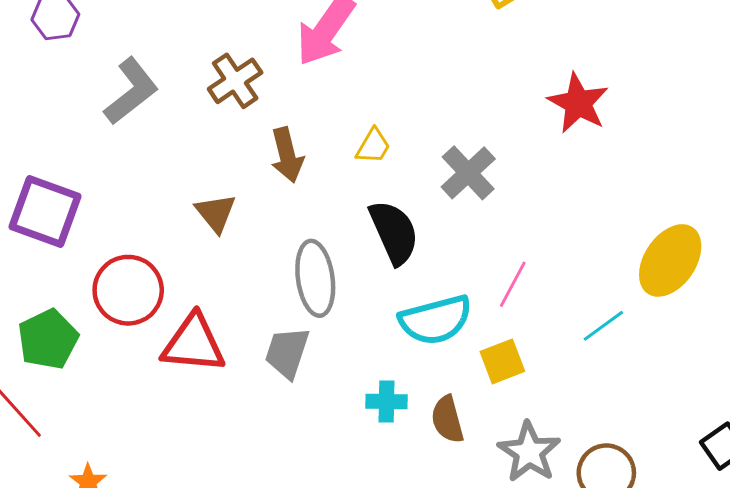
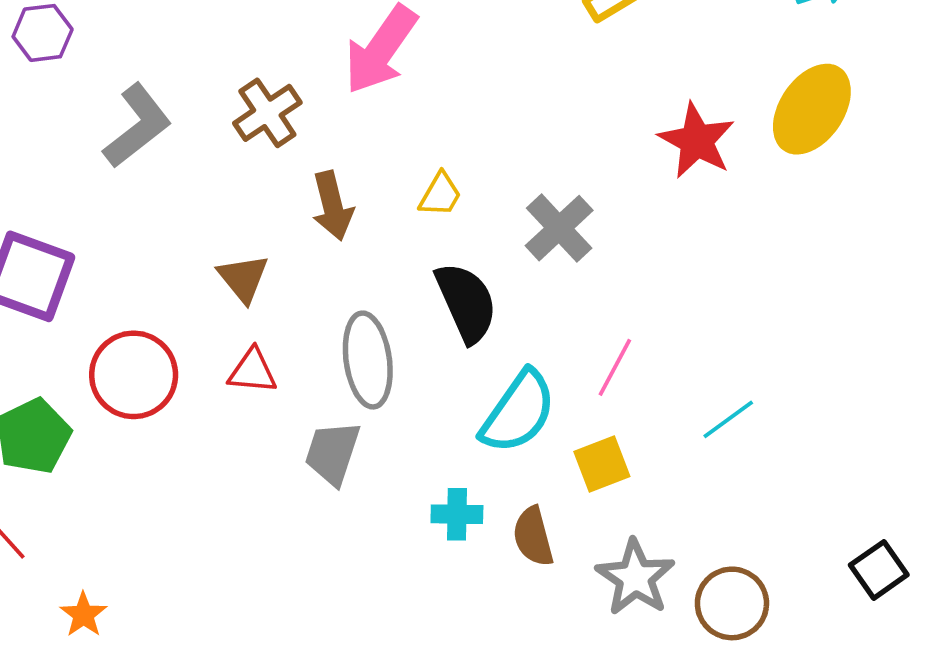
yellow ellipse: (670, 260) -> (812, 109), moved
cyan semicircle: (436, 320) -> (518, 412), turned -40
red triangle: (193, 344) -> (253, 371), moved, size x0.6

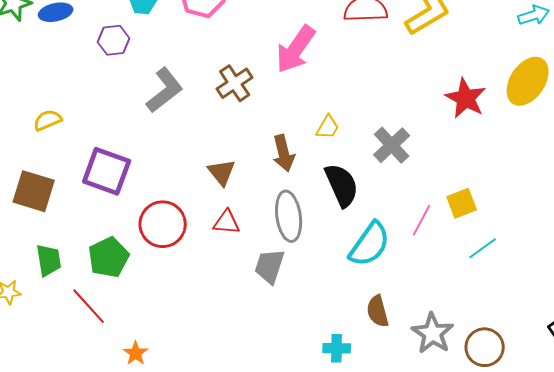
brown arrow: (332, 206) -> (284, 153), moved
yellow square: (602, 464) -> (462, 203), moved
cyan cross: (457, 514) -> (337, 348), moved

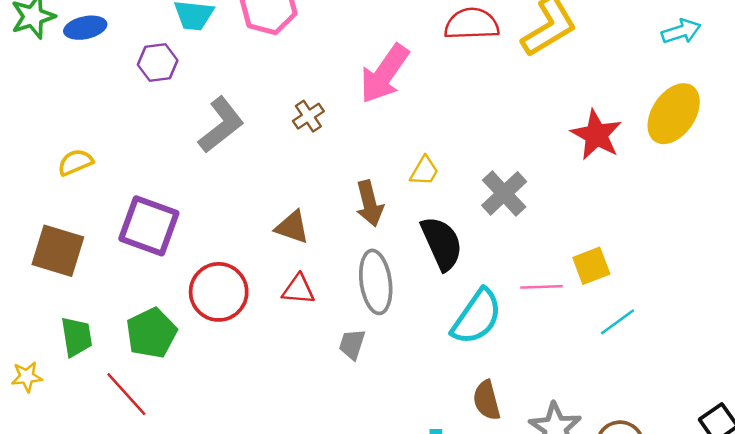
brown cross: (235, 83) -> (308, 116), size x0.7
brown triangle: (222, 172) -> (292, 227), turned -32
pink line: (422, 220) -> (541, 287), turned 60
gray trapezoid: (270, 266) -> (352, 344), size x0.7

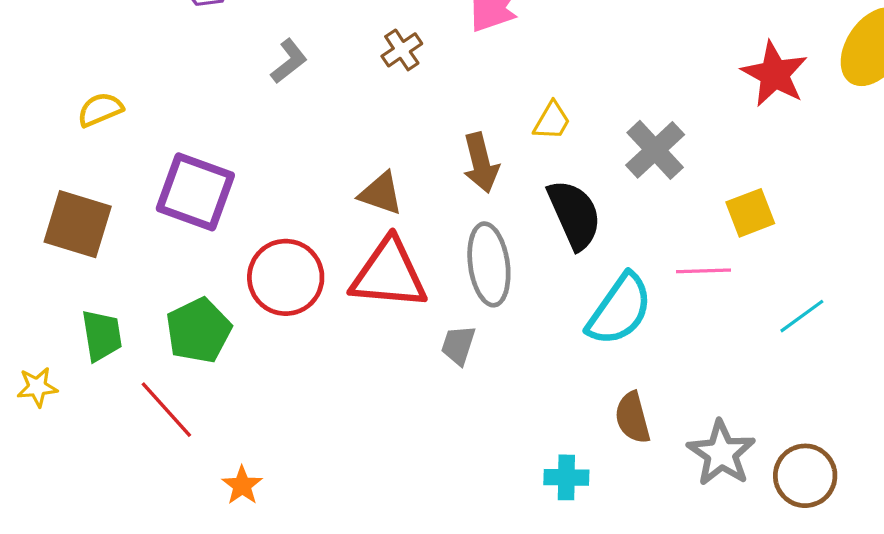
gray L-shape: (221, 125) -> (289, 61), size x0.6
yellow square: (591, 266) -> (750, 213), moved
red triangle: (298, 289) -> (389, 274), size x1.8

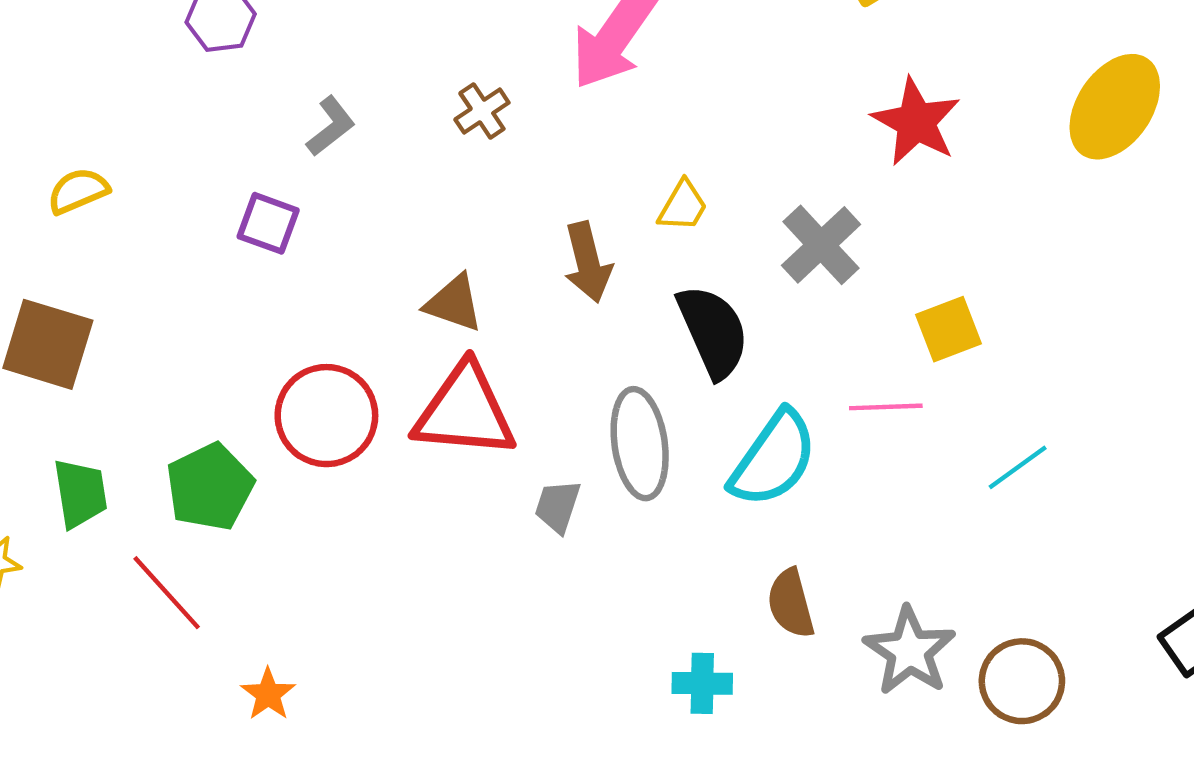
red star: (774, 74) -> (916, 122), moved
purple square: (195, 192) -> (268, 223), moved, size x0.6
gray ellipse: (489, 264) -> (640, 444), moved

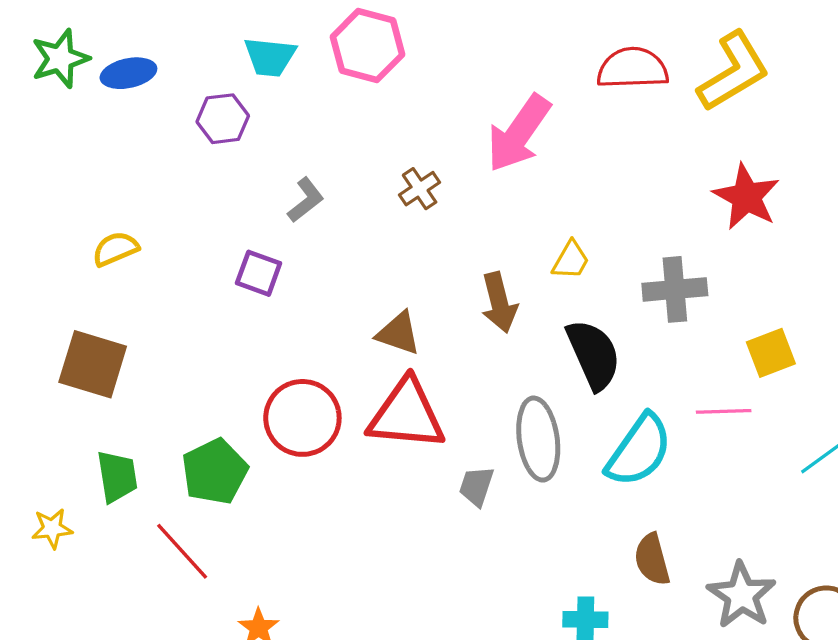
gray cross: (821, 245) -> (675, 289), turned 38

